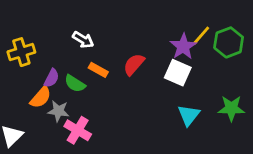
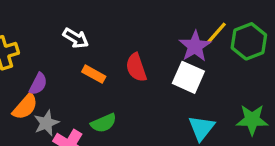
red semicircle: (134, 64) -> (136, 67), turned -60
green semicircle: (75, 84) -> (104, 123), moved, turned -55
gray star: (58, 111) -> (46, 123), turned -30

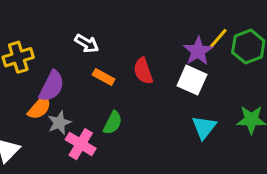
purple semicircle: (38, 84) -> (52, 86), size x1.5
green semicircle: (104, 123) -> (113, 123), turned -40

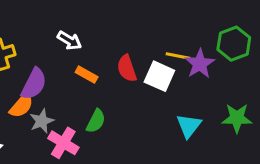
yellow line: (218, 39) -> (178, 56), moved, turned 60
purple star: (198, 51) -> (200, 64), moved
white square: (192, 80) -> (159, 76), moved

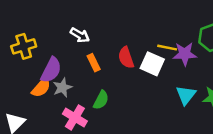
purple star: (200, 64) -> (185, 54), turned 30
orange rectangle: (87, 75) -> (94, 63), turned 35
gray star: (42, 121) -> (62, 88), moved
cyan triangle: (189, 126) -> (186, 95), moved

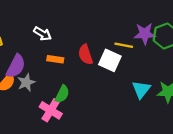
purple star: (185, 54) -> (145, 34), moved
orange rectangle: (94, 63) -> (55, 59), turned -56
pink cross: (75, 117) -> (51, 110), moved

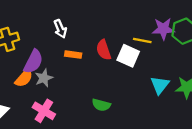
white arrow: (43, 34) -> (60, 29), turned 36
green semicircle: (62, 94) -> (101, 105), moved, turned 78
pink cross: (51, 110) -> (44, 111), moved

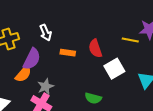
white arrow: (60, 29) -> (46, 33), moved
white square: (128, 56) -> (114, 69), moved, turned 36
gray star: (44, 78) -> (46, 87), moved

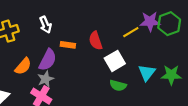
yellow line: (130, 40) -> (131, 32), turned -42
purple semicircle: (32, 59) -> (48, 60), moved
green semicircle: (93, 98) -> (118, 85), moved

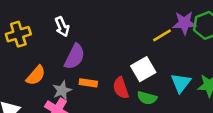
red semicircle: (96, 41) -> (121, 88), moved
orange rectangle: (68, 45) -> (88, 83), moved
purple semicircle: (48, 60) -> (75, 57), moved

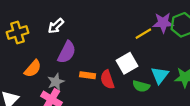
white arrow: (62, 27) -> (56, 26), turned 70
orange rectangle: (88, 83) -> (88, 75), moved
green semicircle: (147, 98) -> (141, 86), moved

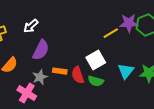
gray star: (56, 82) -> (40, 77), moved
green semicircle: (141, 86) -> (96, 81), moved

